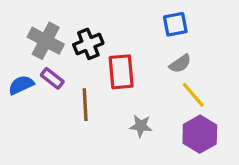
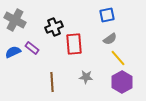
gray cross: (46, 41) -> (15, 20), moved
brown line: (85, 105) -> (52, 82), moved

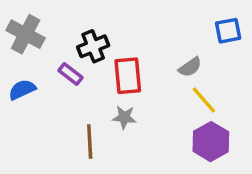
blue square: (107, 15) -> (228, 31), moved
purple rectangle: (32, 48) -> (71, 74), moved
gray star: (86, 77) -> (124, 117), moved

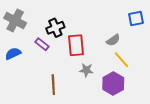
gray star: (124, 117) -> (86, 70), moved
purple hexagon: (211, 142) -> (113, 83), moved

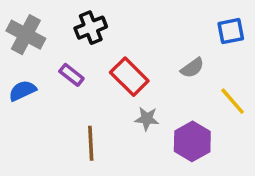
black cross: (55, 28) -> (91, 28), moved
red rectangle: (76, 45) -> (129, 77), turned -40
yellow line: (121, 60) -> (233, 101), moved

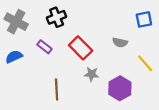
gray semicircle: (192, 68) -> (120, 42), turned 48

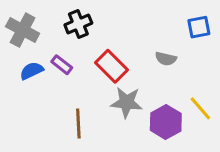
blue semicircle: (14, 57) -> (32, 71), moved
yellow line: (145, 63) -> (200, 108), moved
gray star: (92, 74) -> (127, 102), size x1.5

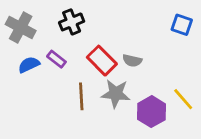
blue square: (199, 27) -> (182, 25), turned 30
gray semicircle: (166, 59) -> (132, 61), moved
brown line: (78, 123) -> (81, 96), moved

